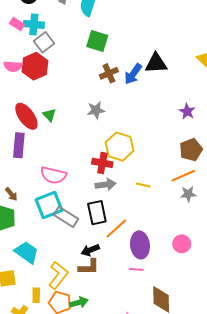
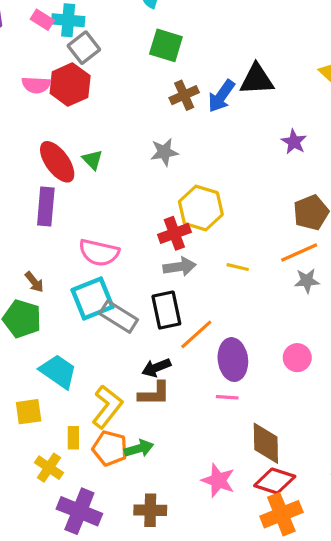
purple star: (187, 111) -> (294, 142), moved
red cross: (102, 163) -> (174, 233), turned -30

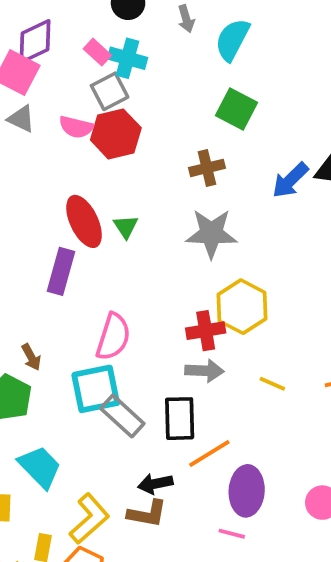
gray square: (84, 48) -> (110, 91), moved
brown cross: (184, 95) -> (207, 168), moved
gray star: (164, 152) -> (211, 233), size x1.5
pink semicircle: (99, 253) -> (113, 337), turned -96

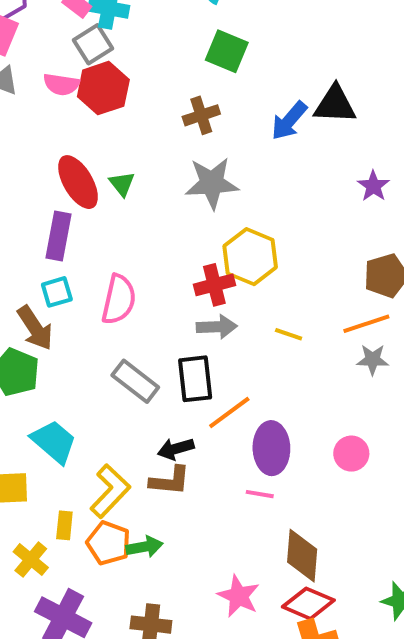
brown arrow: (31, 357) -> (35, 328), size x1.6
cyan square: (96, 389) -> (57, 292), moved, size x0.6

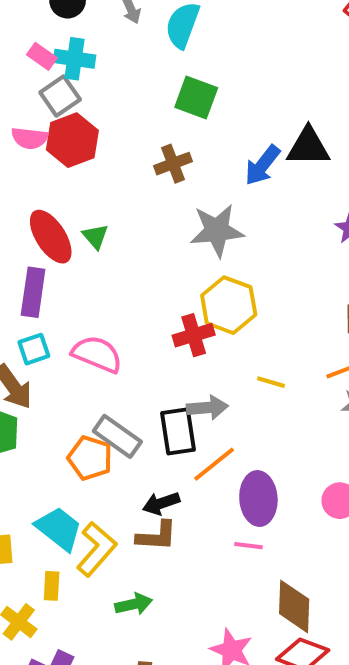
gray star: (212, 183) -> (217, 230), moved
pink semicircle: (119, 300) -> (97, 354), turned -78
gray arrow: (217, 327) -> (207, 408), moved
cyan trapezoid: (54, 442) -> (59, 529), moved
orange pentagon: (108, 543) -> (90, 458), moved

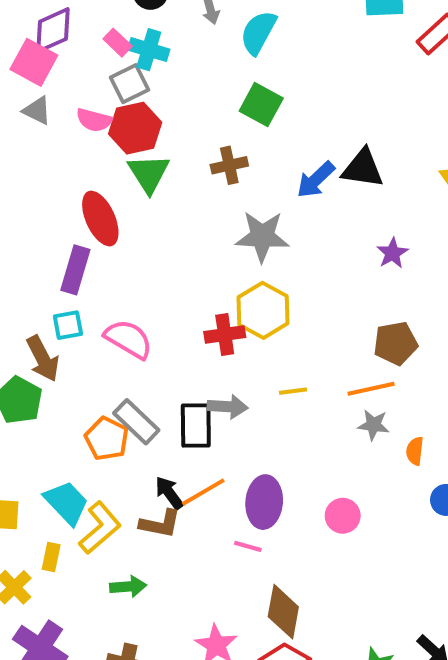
green triangle: (95, 236) -> (149, 173), moved, size x1.6
yellow line: (271, 382) -> (293, 391), turned -32
orange line: (214, 464) -> (203, 492), moved
black arrow: (161, 503) -> (169, 493), turned 64

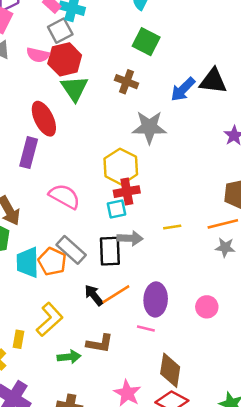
brown cross: (229, 165) -> (127, 82), turned 35
yellow hexagon: (263, 310) -> (121, 167), moved
cyan square: (68, 325) -> (117, 209), moved
cyan trapezoid: (66, 503) -> (28, 262), moved, turned -136
brown L-shape: (160, 524) -> (100, 343), moved

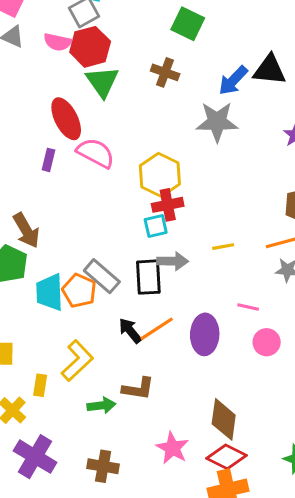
gray star: (149, 127) -> (217, 122), moved
purple rectangle: (29, 153) -> (48, 160), size x0.6
pink semicircle: (64, 196) -> (96, 153), moved
pink line: (146, 329) -> (248, 307), moved

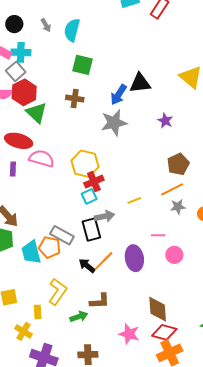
red ellipse: (66, 119) -> (19, 141), turned -36

